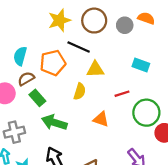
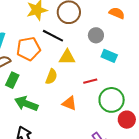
gray circle: (125, 25) -> (96, 35), moved
green rectangle: (37, 98) -> (12, 80), turned 63

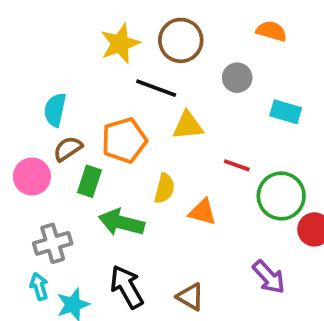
orange pentagon: (28, 49) -> (124, 140), moved
cyan rectangle: (109, 56) -> (286, 112), moved
yellow semicircle: (51, 77) -> (164, 188), moved
red line: (90, 81) -> (237, 165), turned 40

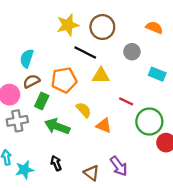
yellow semicircle: (164, 188) -> (84, 110), turned -63
gray cross: (53, 243) -> (17, 121), moved
purple arrow: (269, 277) -> (119, 166), moved
black arrow: (127, 287) -> (56, 163), size x0.6

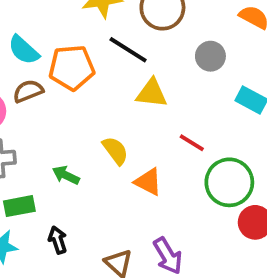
cyan semicircle: (27, 58) -> (24, 50), turned -72
orange pentagon: (64, 80) -> (72, 68), moved
green rectangle: (42, 101) -> (19, 206), moved, turned 49
green arrow: (57, 126) -> (66, 175), size x0.6

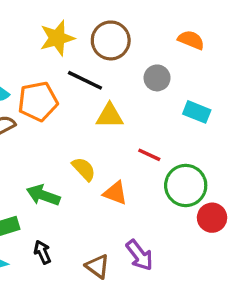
green arrow: (66, 175) -> (43, 195), size x1.4

